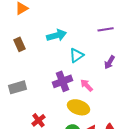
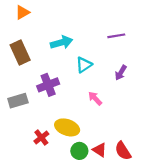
brown rectangle: (20, 44) -> (20, 53), size x1.5
purple cross: (63, 81) -> (48, 85), moved
yellow ellipse: (79, 107) -> (67, 127), moved

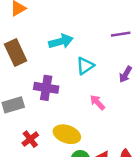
purple cross: (48, 85) -> (46, 88), turned 30
red cross: (41, 137) -> (30, 139), moved

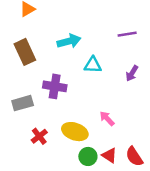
cyan triangle: (85, 66) -> (93, 65), turned 36
pink arrow: (97, 102) -> (107, 118), moved

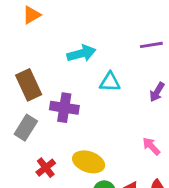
brown rectangle: (25, 52) -> (29, 85), moved
gray rectangle: (23, 103) -> (26, 128), turned -42
pink arrow: (107, 118) -> (151, 146), moved

